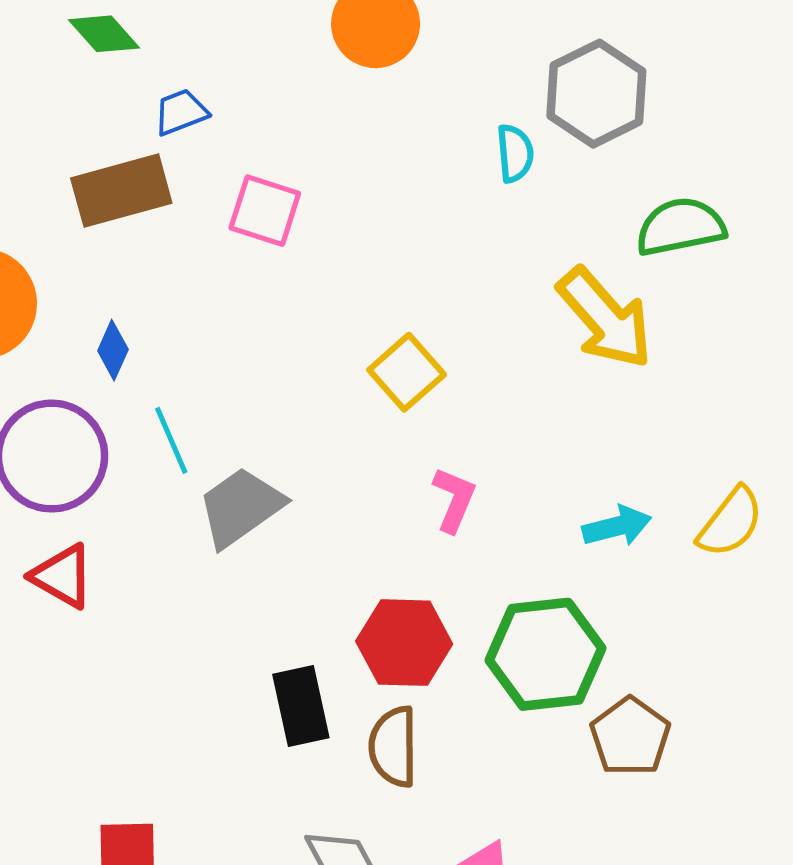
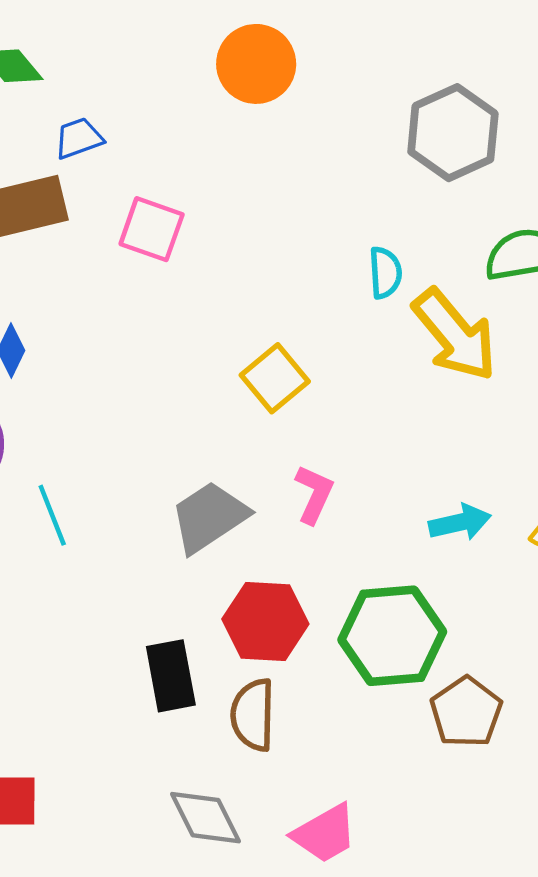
cyan semicircle: (515, 153) -> (385, 273), moved
cyan line: (171, 440) -> (52, 515), moved
gray trapezoid: (241, 507) -> (209, 517), moved

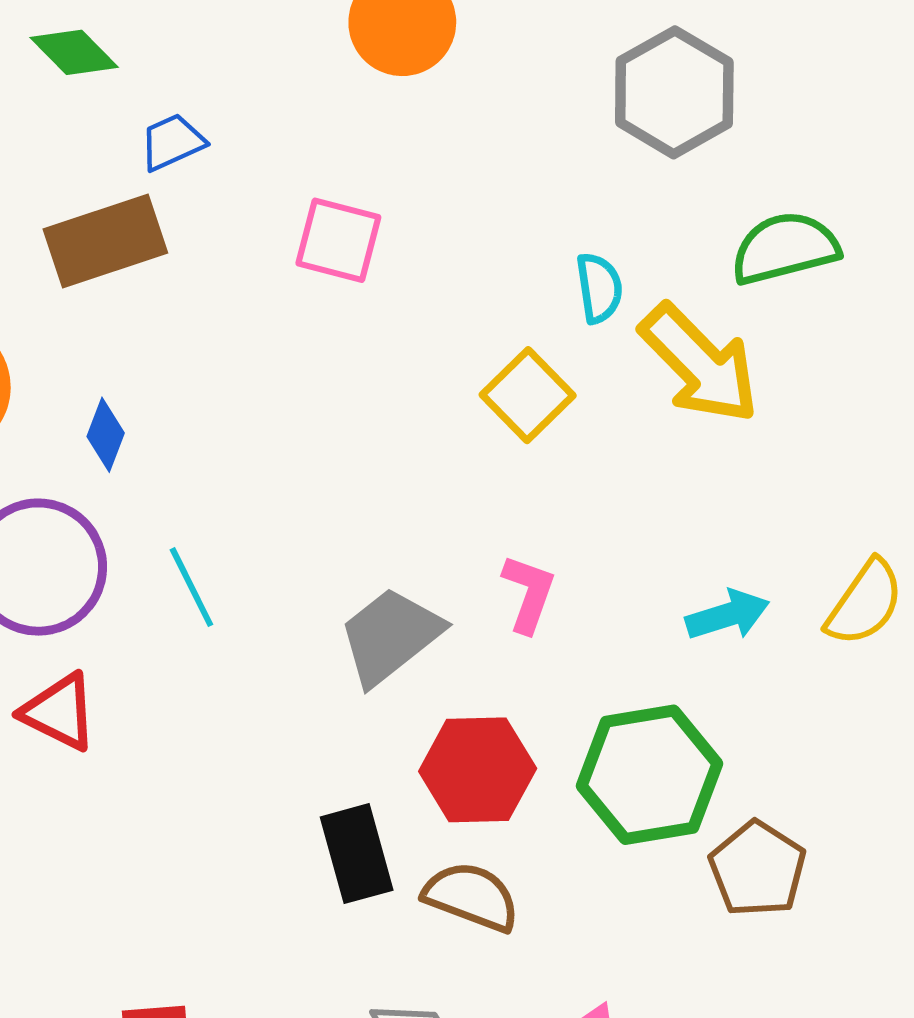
pink square: (152, 229) -> (338, 240), moved
yellow square: (275, 378) -> (528, 395), moved
cyan line: (52, 515) -> (191, 587), moved
brown semicircle: (253, 715) -> (471, 897), turned 114

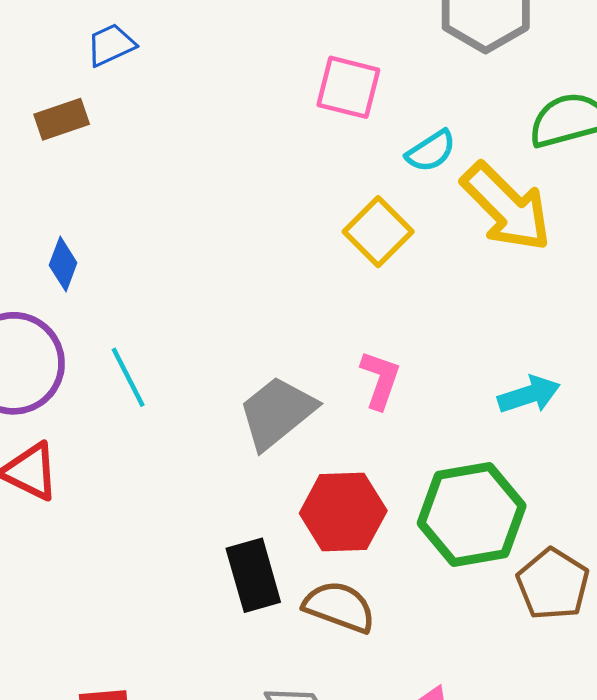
pink square: (338, 240) -> (348, 87), moved
brown rectangle: (105, 241) -> (62, 119), size x0.6
cyan semicircle: (599, 288) -> (431, 151), turned 66

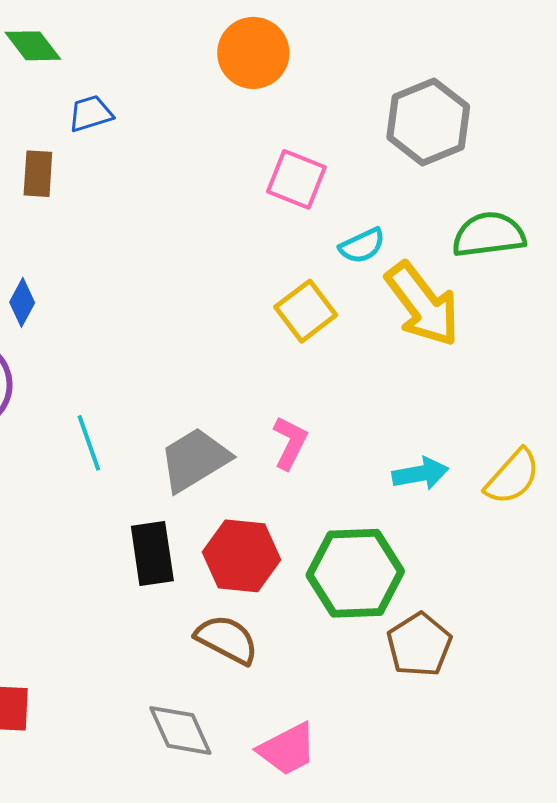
brown rectangle: (62, 119) -> (38, 174), turned -75
cyan line: (128, 377) -> (89, 443), moved
black rectangle: (253, 575) -> (152, 553), moved

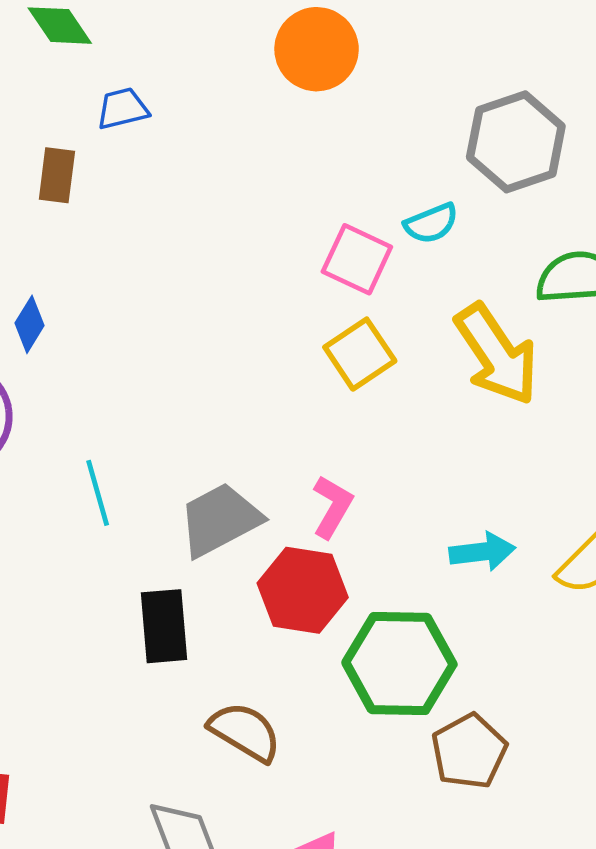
pink square: (296, 179) -> (357, 259), moved
cyan semicircle: (362, 246) -> (431, 223), moved
red hexagon: (241, 556) -> (303, 590), moved

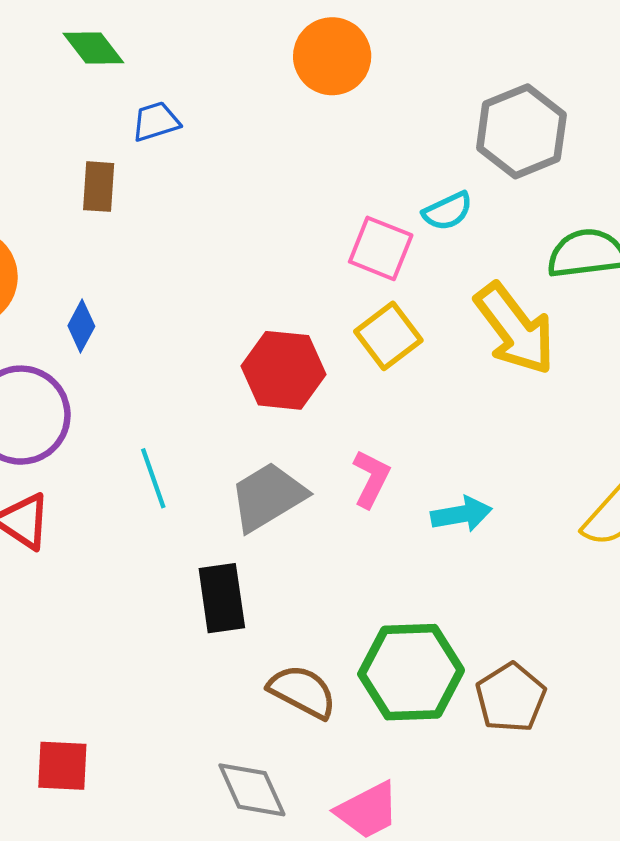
cyan arrow: (482, 552) -> (461, 514), moved
red hexagon: (303, 590) -> (283, 370), moved
green hexagon: (399, 663) -> (411, 672), moved

